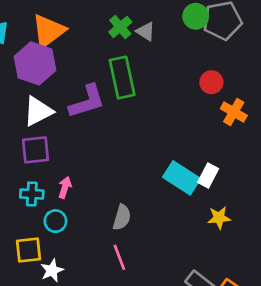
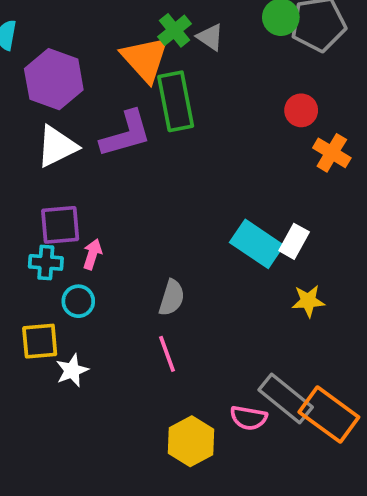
orange triangle: (48, 31) -> (145, 59), moved, turned -36
purple square: (36, 150) -> (60, 225), moved

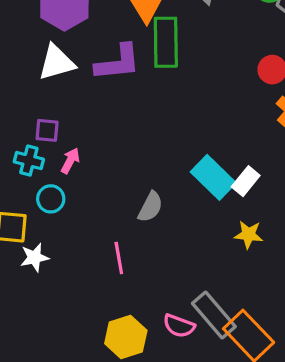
purple square: (60, 225) -> (47, 130), size x0.7
gray semicircle: (172, 298) -> (150, 207), moved

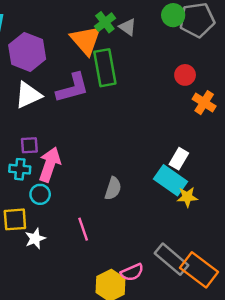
pink arrow: (70, 161) -> (50, 164), size x1.8
cyan rectangle: (213, 177) -> (170, 180), moved
pink line: (119, 258) -> (83, 229), moved
pink semicircle: (179, 326) -> (132, 272), moved, turned -35

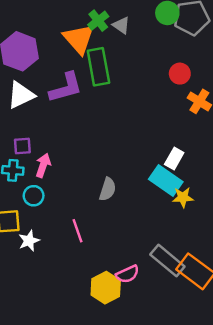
pink arrow: (50, 164) -> (43, 165), size x0.7

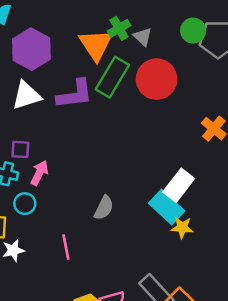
green rectangle: (98, 67) -> (112, 77), turned 33
red circle: (180, 74) -> (157, 79), moved, size x1.8
white rectangle: (174, 159) -> (179, 185), size x1.4

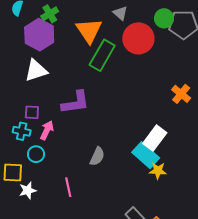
green cross: (119, 28) -> (50, 14), moved
gray triangle: (143, 37) -> (120, 13), moved
red circle: (157, 79) -> (138, 38), moved
purple L-shape: (75, 94) -> (75, 102), moved

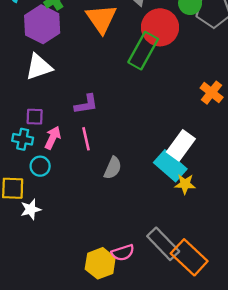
green rectangle: (102, 55) -> (143, 51), moved
purple L-shape: (75, 102) -> (86, 104), size x0.7
pink line: (68, 187) -> (86, 139), moved

